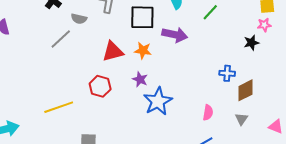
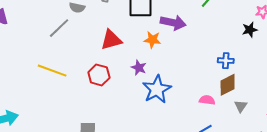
orange star: (143, 51) -> (152, 40), moved
brown diamond: (245, 90) -> (228, 85), moved
yellow line: (59, 107) -> (52, 71), moved, turned 40
pink semicircle: (208, 113) -> (207, 100), turned -91

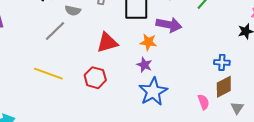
purple star: (139, 68) -> (144, 65), moved
pink semicircle: (207, 100) -> (203, 102), turned 63

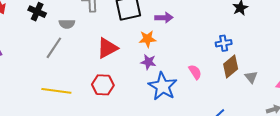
purple arrow: (169, 25) -> (164, 18), size x0.7
pink semicircle: (203, 102) -> (195, 72), moved
gray triangle: (237, 108) -> (251, 77), moved

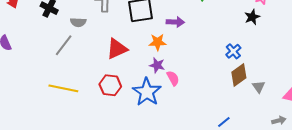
blue cross: (224, 43) -> (233, 51), turned -35
pink semicircle: (195, 72) -> (173, 78), moved
blue star: (163, 86) -> (147, 92), moved

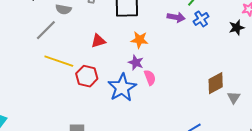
purple arrow: (175, 22) -> (176, 17), moved
red triangle: (117, 49) -> (98, 41), size x0.7
blue cross: (233, 51) -> (201, 19), moved
yellow line: (63, 88) -> (59, 61), moved

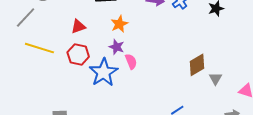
orange star: (139, 40) -> (119, 24), turned -30
red hexagon: (87, 76) -> (78, 54), moved

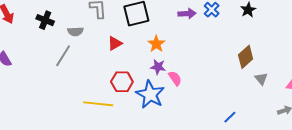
red triangle: (78, 26) -> (115, 43), moved
yellow line: (39, 48) -> (98, 104), moved
brown diamond: (197, 65) -> (246, 57), moved

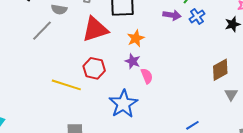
red triangle: (115, 43) -> (95, 29), size x1.8
blue star: (150, 94) -> (123, 104), moved

